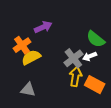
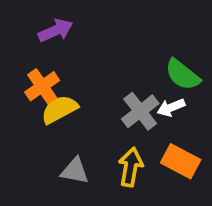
purple arrow: (43, 27) -> (56, 30), moved
yellow arrow: (75, 76) -> (131, 167), moved
gray triangle: (28, 90) -> (75, 171), moved

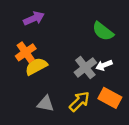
green semicircle: (183, 75) -> (103, 31), moved
yellow arrow: (131, 167) -> (79, 101), turned 35

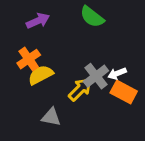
green semicircle: (103, 31) -> (92, 17), moved
orange rectangle: (110, 98) -> (124, 92), moved
yellow arrow: (79, 101) -> (80, 89), moved

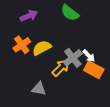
white arrow: (117, 74) -> (89, 56), turned -112
yellow semicircle: (41, 75) -> (42, 48), moved

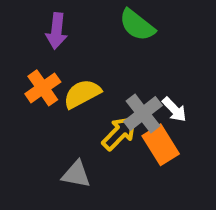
purple arrow: (29, 16) -> (57, 31), turned 120
orange rectangle: (94, 70) -> (161, 145), moved, turned 30

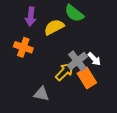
orange cross: (43, 88) -> (23, 47), turned -36
yellow semicircle: (82, 94) -> (54, 27), moved

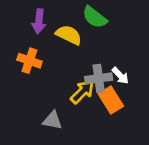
yellow semicircle: (54, 27) -> (69, 35), turned 54
gray cross: (77, 61) -> (99, 78), turned 30

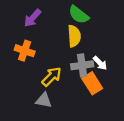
purple arrow: (39, 21) -> (32, 18), turned 36
yellow semicircle: (69, 35) -> (74, 36), moved, turned 60
yellow arrow: (82, 92) -> (52, 77), moved

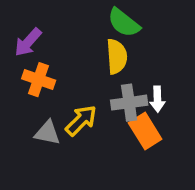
purple arrow: (32, 18) -> (28, 42), moved
white arrow: (100, 63) -> (157, 99), turned 42
gray triangle: (44, 100) -> (47, 133), moved

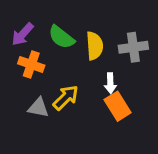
green semicircle: (124, 23) -> (61, 37), moved
white arrow: (157, 99) -> (110, 83), moved
gray cross: (129, 103) -> (133, 47), moved

